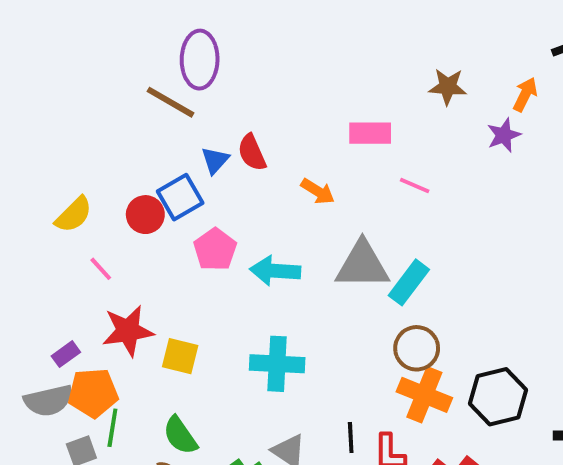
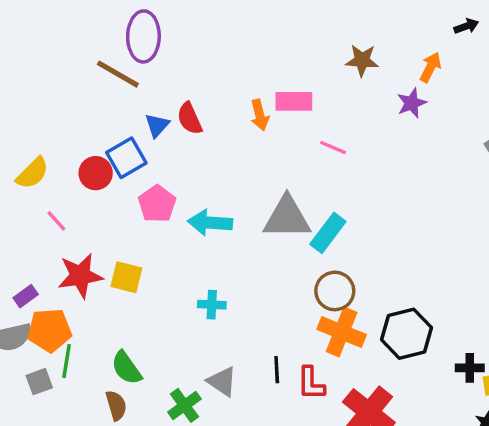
orange arrow: (318, 191) -> (260, 115), moved, turned 44
yellow square: (180, 356) -> (126, 277), moved
cyan cross: (277, 364) -> (212, 305), size x0.6

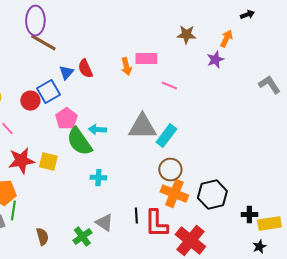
purple ellipse: (143, 36) -> (35, 21), moved
cyan arrow: (210, 223) -> (97, 130), size x0.7
green semicircle: (126, 368) -> (79, 142), moved, size x1.4
red L-shape: (311, 383) -> (156, 224), size x1.4

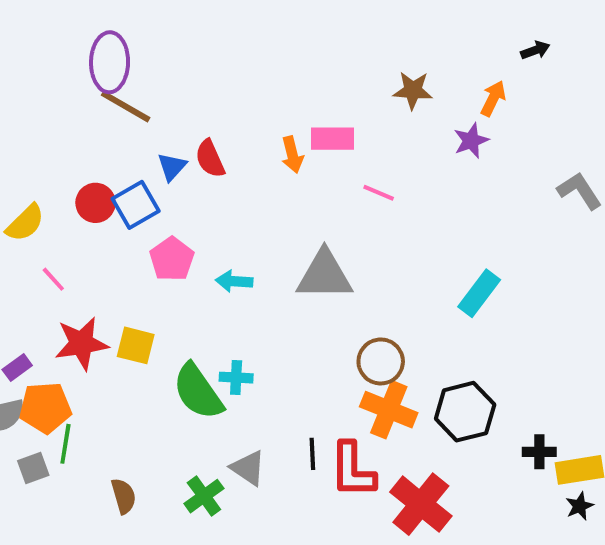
red circle: (30, 101) -> (96, 203), moved
cyan rectangle: (166, 136) -> (479, 293), moved
green semicircle: (79, 142) -> (198, 392), moved
black star: (259, 247) -> (579, 506), moved

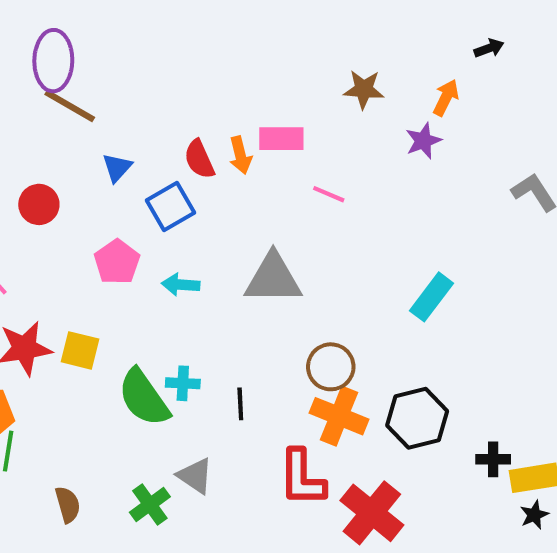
red semicircle: (210, 159) -> (199, 159), moved
blue square: (136, 205) -> (170, 207), moved
black line: (312, 454) -> (240, 404), moved

